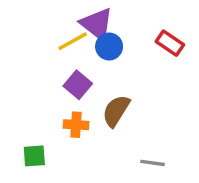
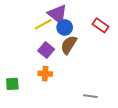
brown semicircle: (116, 111) -> (69, 45), moved
green square: (34, 156) -> (12, 84), moved

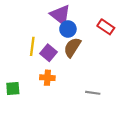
yellow line: (43, 24) -> (32, 46), moved, turned -54
gray line: (90, 96) -> (93, 93), moved

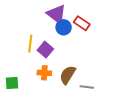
red rectangle: (106, 27) -> (82, 23), moved
brown semicircle: (72, 47) -> (68, 75), moved

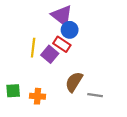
red rectangle: (82, 23) -> (62, 44), moved
orange cross: (44, 73) -> (38, 96), moved

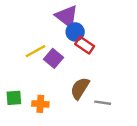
red rectangle: (62, 44) -> (85, 45), moved
yellow line: (33, 48) -> (36, 51), turned 54

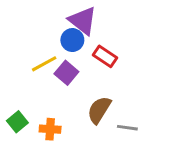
blue circle: (75, 32) -> (72, 40), moved
green square: (14, 98) -> (17, 122), turned -35

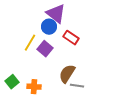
yellow line: (44, 64) -> (30, 43), turned -30
gray line: (127, 128) -> (77, 86), moved

